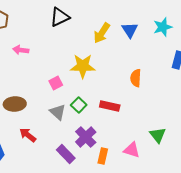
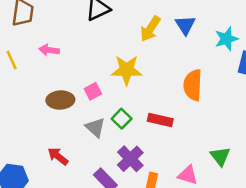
cyan star: (163, 27) -> (227, 39), moved
orange semicircle: (136, 78) -> (193, 85), size x1.4
brown ellipse: (15, 104) -> (60, 100), moved

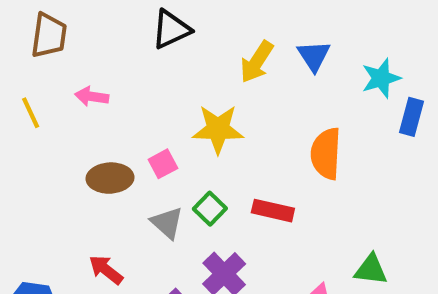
green triangle: (220, 156) -> (371, 270), turned -45

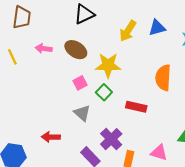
blue triangle: (314, 56) -> (157, 28), turned 48
brown ellipse: (110, 178) -> (76, 50), moved, turned 35
green square: (210, 209) -> (104, 92), moved
red arrow: (106, 270) -> (51, 137), turned -36

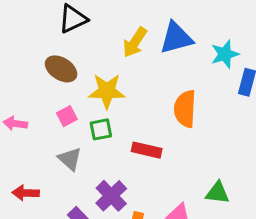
blue triangle: (157, 28) -> (176, 38), size x1.4
pink arrow: (44, 49) -> (15, 124), moved
green square: (104, 92) -> (101, 129), turned 35

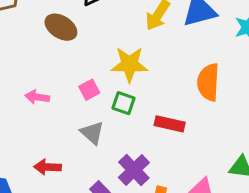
brown ellipse: (61, 69) -> (61, 27), moved
green square: (101, 129) -> (123, 103), turned 30

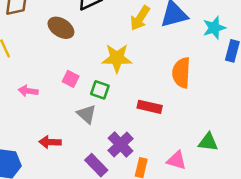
pink square: (89, 90) -> (71, 79), moved, turned -35
pink arrow: (37, 97) -> (28, 91), moved
green square: (123, 103) -> (100, 90), moved

